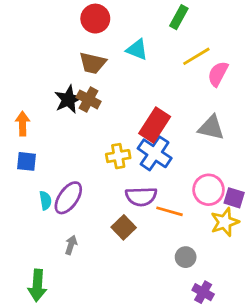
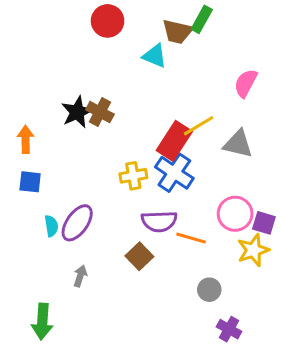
yellow line: (196, 56) -> (199, 126), moved
brown trapezoid: (93, 63) -> (177, 32), moved

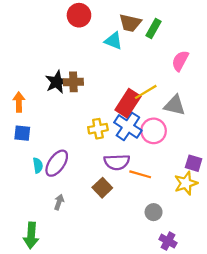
green rectangle: (202, 19) -> (154, 29), moved
brown cross: (100, 112) -> (73, 82), turned -30
pink circle: (235, 214) -> (154, 131), moved

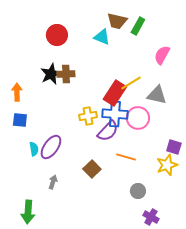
red circle: (79, 15) -> (57, 35), moved
blue cross: (128, 126) -> (115, 114), turned -30
purple semicircle: (117, 162) -> (108, 131), moved, turned -45

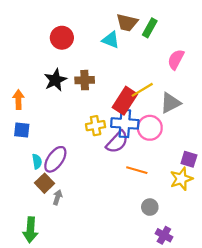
brown cross: (66, 74) -> (85, 80), moved
gray triangle: (157, 95) -> (170, 103), turned -40
brown square: (92, 169) -> (45, 183), moved

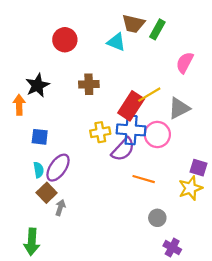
black star: (55, 80) -> (37, 85), moved
blue square: (22, 130) -> (40, 137), moved

